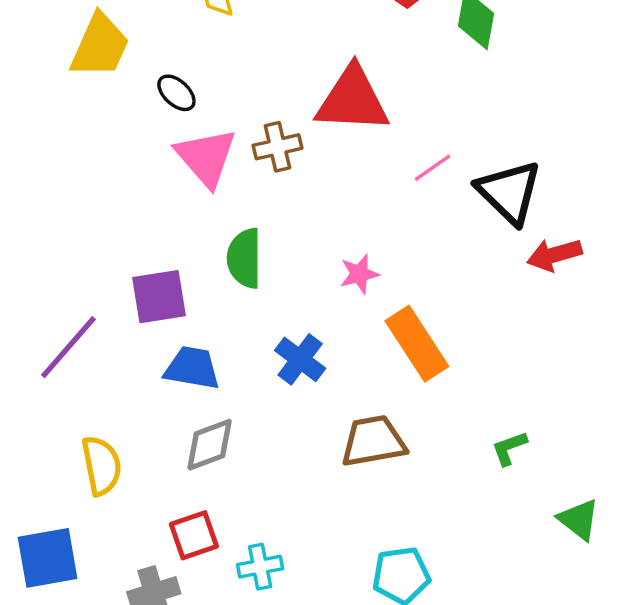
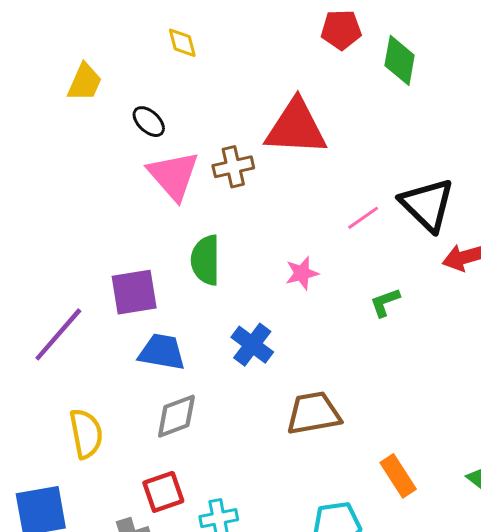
yellow trapezoid: (100, 46) -> (85, 82), size x0.7
pink line: (433, 168) -> (363, 218), moved
orange rectangle: (417, 344) -> (398, 476), moved, size x0.7
green L-shape: (509, 448) -> (385, 302), moved

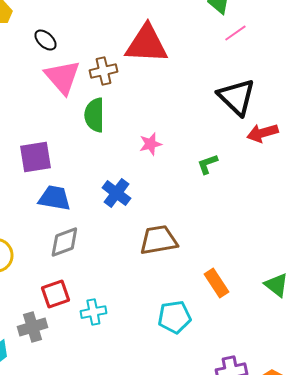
pink line: (363, 218) -> (235, 33), moved
green semicircle: (206, 260) -> (94, 115), moved

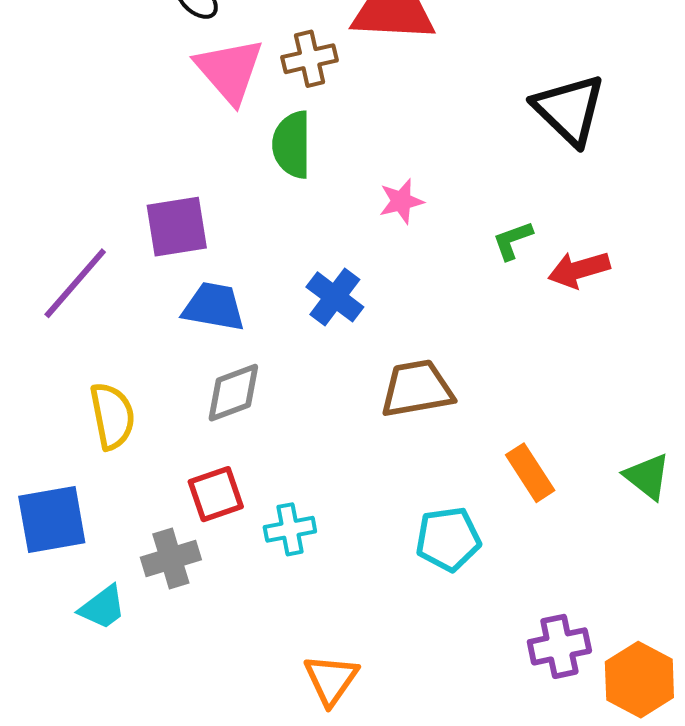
red arrow: (262, 133) -> (579, 270), moved

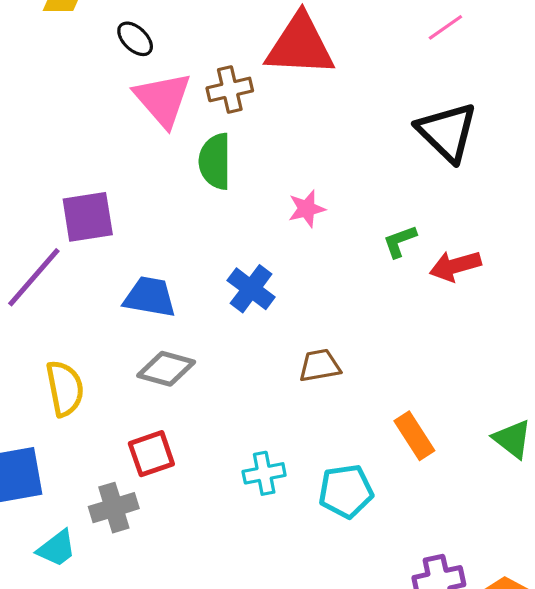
purple square: (177, 227) -> (88, 217), moved
brown trapezoid: (417, 389) -> (320, 366), size x0.7
gray diamond: (233, 393) -> (166, 369), turned 36
cyan cross: (290, 529) -> (264, 473), moved

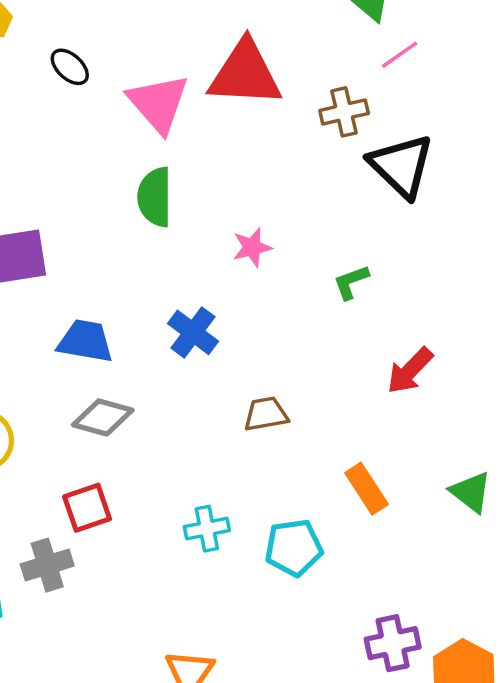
brown cross: (230, 89) -> (344, 112), moved
pink triangle: (163, 99) -> (158, 103), moved
red arrow: (455, 266) -> (410, 371), moved, turned -30

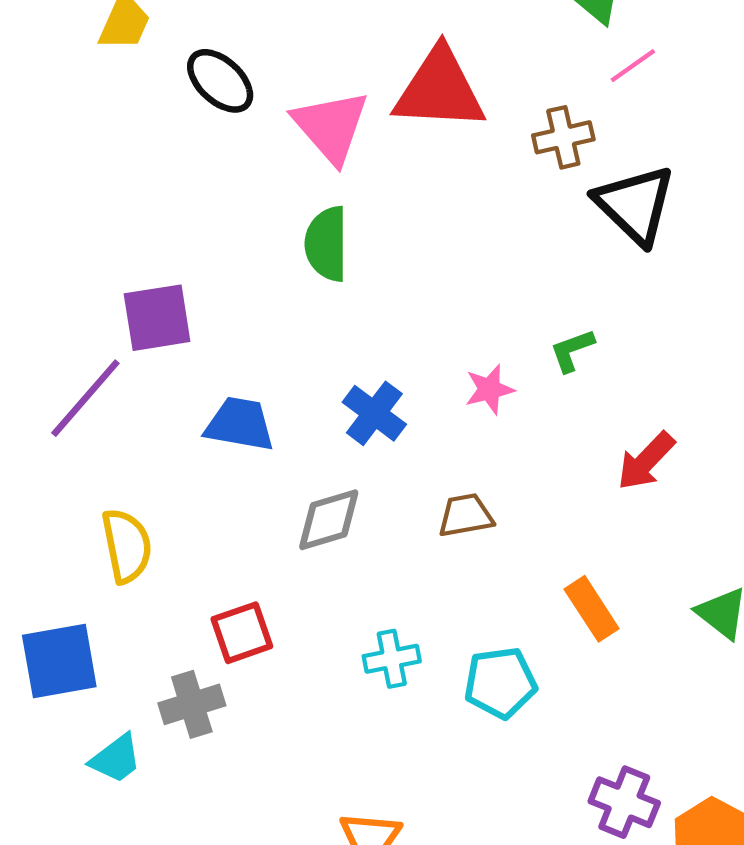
black ellipse: (70, 67) -> (220, 81), size x1.4
pink star: (252, 247) -> (489, 389), moved
gray diamond: (103, 417) -> (329, 520), moved, turned -32
purple cross: (393, 643) -> (624, 802), turned 34

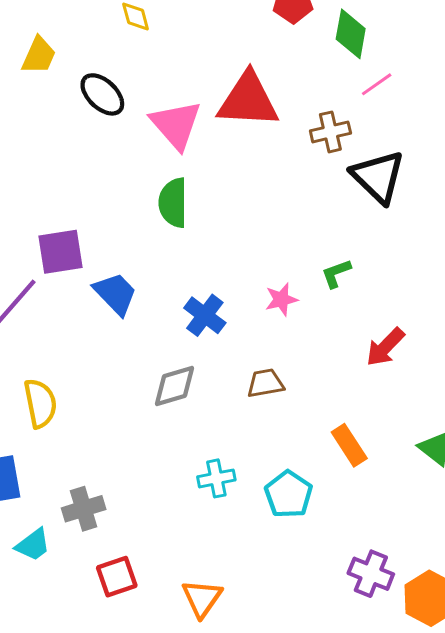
blue trapezoid: (240, 424) -> (115, 294), moved, turned 36
red square: (242, 633) -> (117, 577), moved
cyan pentagon: (500, 683) -> (289, 494), turned -30

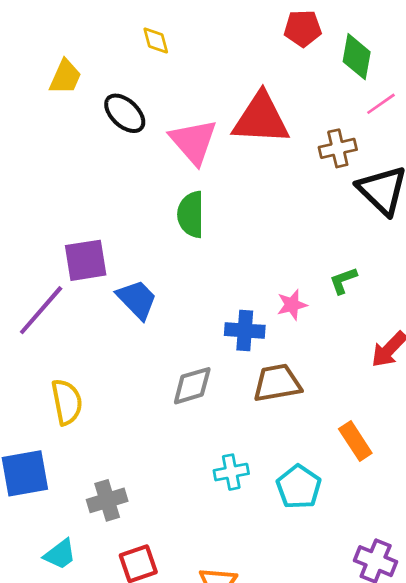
blue cross: (205, 315) -> (245, 330), moved, turned -33
brown trapezoid: (265, 383) -> (277, 383), size x1.4
cyan trapezoid: (33, 545) -> (60, 554), moved

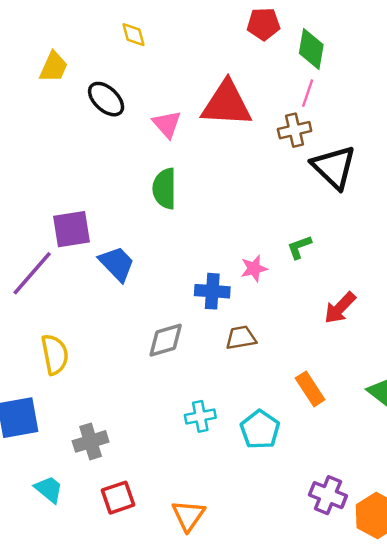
pink line: (381, 104) -> (308, 93), moved, turned -36
pink triangle: (194, 142) -> (167, 124), size x0.7
brown trapezoid: (277, 383) -> (241, 338), size x0.7
cyan trapezoid: (60, 554) -> (49, 489), turned -104

